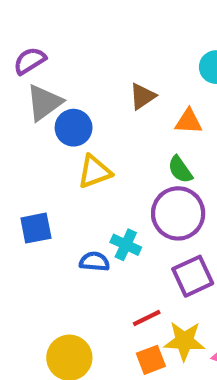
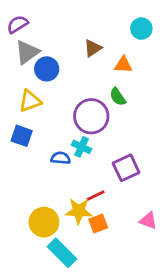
yellow triangle: (94, 172) -> (30, 101), moved
purple circle: (178, 213) -> (91, 116), moved
blue square: (36, 228) -> (22, 136), turned 30
yellow star: (184, 341) -> (79, 211), moved

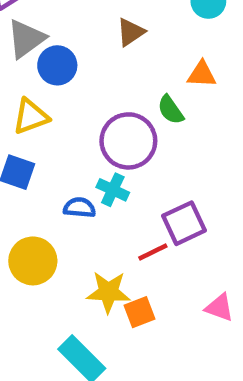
orange triangle: (123, 65) -> (202, 74), moved
red line: (95, 196) -> (153, 252), moved
yellow circle: (44, 222) -> (33, 261), moved

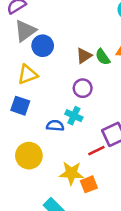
brown triangle: (131, 32) -> (84, 56), moved
green semicircle: (171, 110) -> (103, 57), moved
purple circle: (128, 141) -> (83, 88), size x0.6

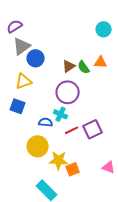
purple circle: (83, 88) -> (68, 92), size x1.5
red line: (96, 151) -> (72, 130), moved
yellow circle: (29, 156) -> (38, 146), moved

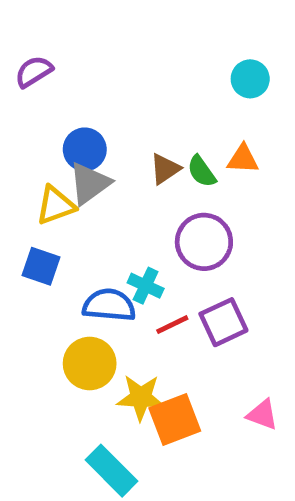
gray triangle: (22, 46) -> (90, 183), moved
purple circle: (68, 92) -> (204, 242), moved
blue semicircle: (46, 122) -> (109, 305), size x1.5
orange square: (73, 169) -> (175, 419), size x1.5

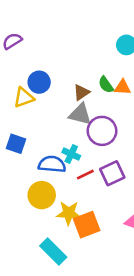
green semicircle: (202, 171) -> (106, 85), moved
gray triangle: (90, 183) -> (80, 114), moved, turned 50
yellow triangle: (56, 205) -> (24, 98), moved

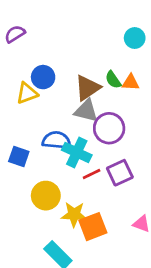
brown triangle: (81, 92) -> (88, 88), size x1.5
blue square: (16, 144) -> (19, 157), moved
cyan cross: (71, 154) -> (77, 152), size x1.5
blue semicircle: (52, 164) -> (57, 140), moved

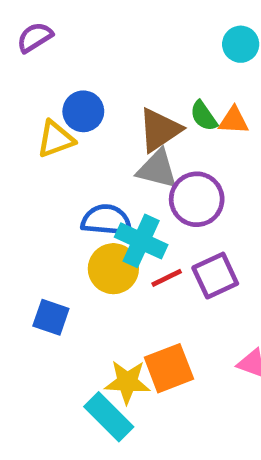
blue square: (19, 157) -> (51, 317), moved
yellow circle: (46, 196) -> (113, 269), moved
yellow star: (74, 214) -> (127, 382), moved

